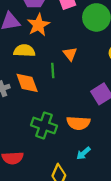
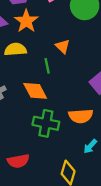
orange diamond: (27, 83) -> (35, 91), moved

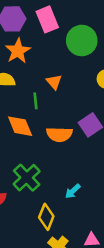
orange semicircle: (81, 116) -> (59, 134), moved
green cross: (46, 123) -> (27, 178), moved, turned 30

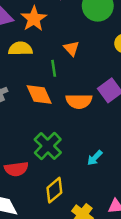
yellow diamond: (46, 217) -> (54, 190), moved, turned 30

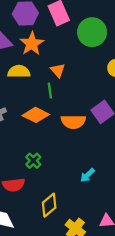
orange triangle: (72, 48) -> (58, 70), moved
orange diamond: (39, 95) -> (36, 115), turned -40
green cross: (48, 146) -> (33, 161), moved, size x0.6

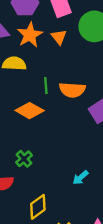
orange triangle: (58, 70) -> (59, 37), moved
orange semicircle: (73, 122) -> (72, 90), moved

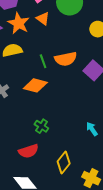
cyan arrow: (80, 178) -> (92, 129), turned 112

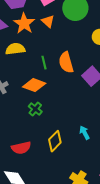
orange semicircle: (66, 59) -> (66, 62), turned 80
green cross: (41, 126) -> (35, 109), moved
yellow diamond: (64, 162) -> (55, 141), moved

